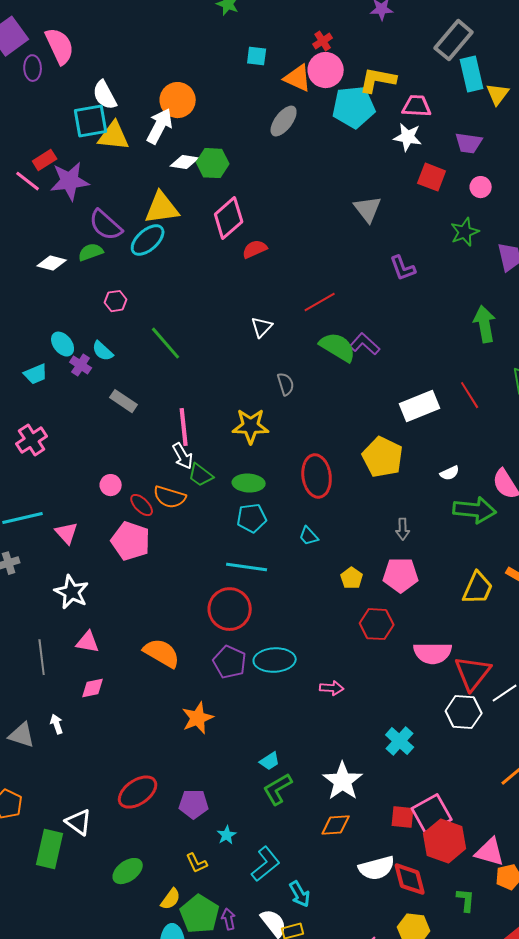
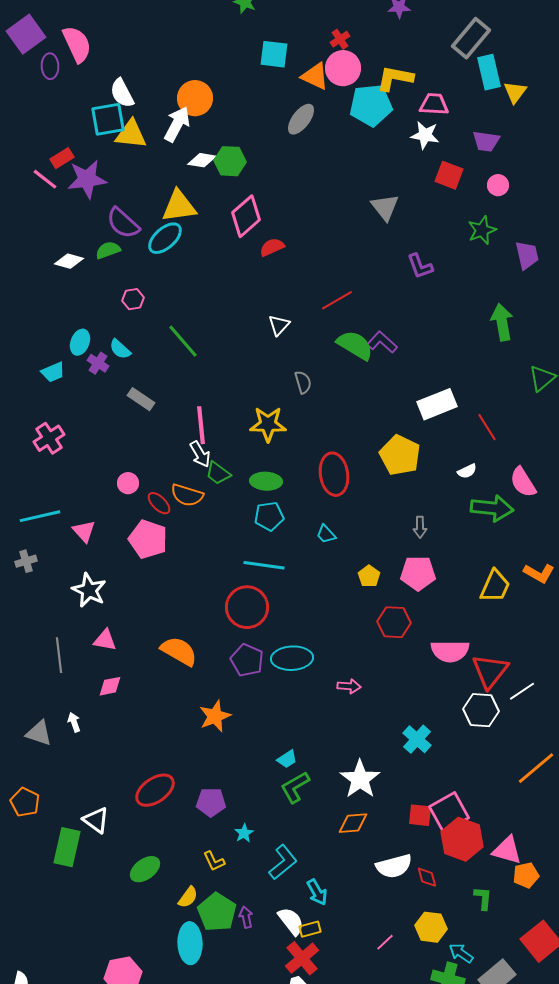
cyan square: (257, 56) -> (274, 54), size x1.4
cyan ellipse: (63, 344) -> (80, 342), turned 60
red line: (470, 395) -> (487, 427), moved
red diamond: (410, 879) -> (427, 877), size x0.6

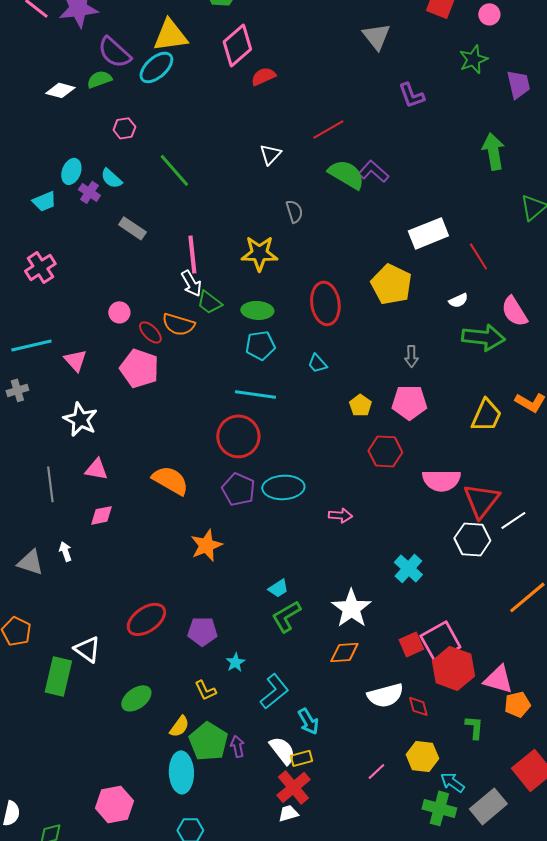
red square: (420, 815) -> (411, 644), turned -30

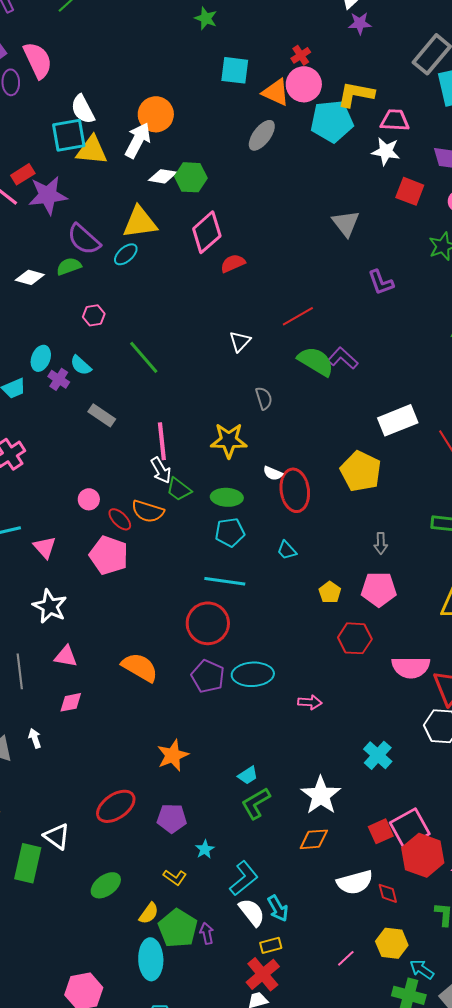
cyan ellipse: (156, 67) -> (126, 254), size x0.7
white semicircle: (458, 300) -> (273, 473), moved, turned 48
orange star: (206, 545) -> (173, 755), moved
yellow L-shape: (205, 690) -> (175, 877), turned -30
white semicircle: (282, 750) -> (252, 912), moved

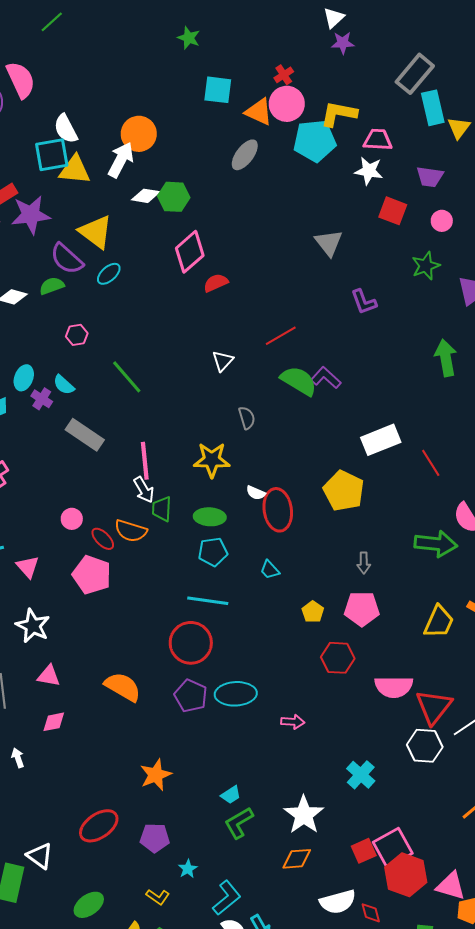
yellow triangle: (140, 222) -> (96, 232), moved, turned 45
gray rectangle: (102, 415) -> (85, 435), size x1.4
green trapezoid: (179, 489) -> (162, 509), turned 56

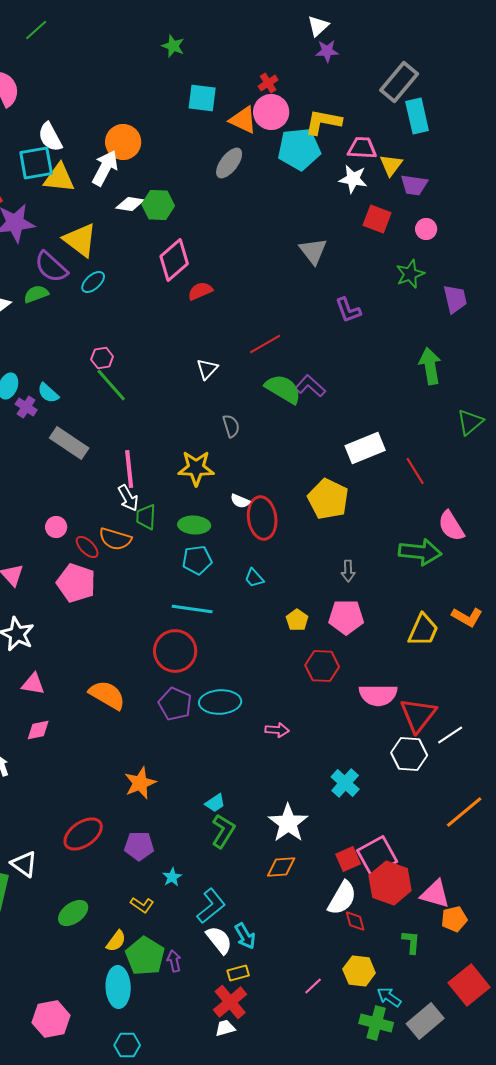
yellow triangle: (459, 128) -> (391, 165), moved
pink hexagon: (77, 335) -> (102, 358), moved
green L-shape: (239, 823) -> (223, 831), turned 152
white semicircle: (338, 902) -> (342, 898), moved, turned -45

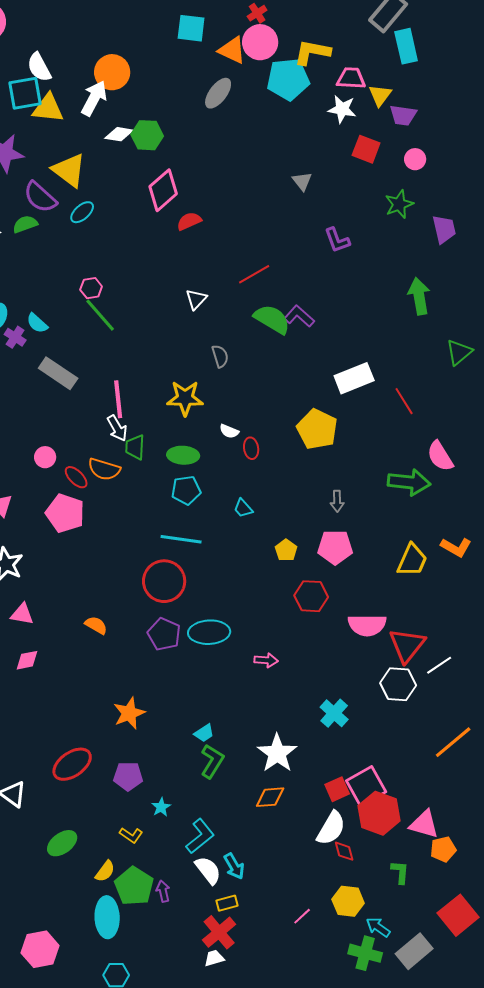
gray triangle: (313, 251) -> (302, 181), size x0.7
red ellipse: (262, 518) -> (251, 448), size x0.5
orange semicircle: (107, 695) -> (96, 625), size x0.6

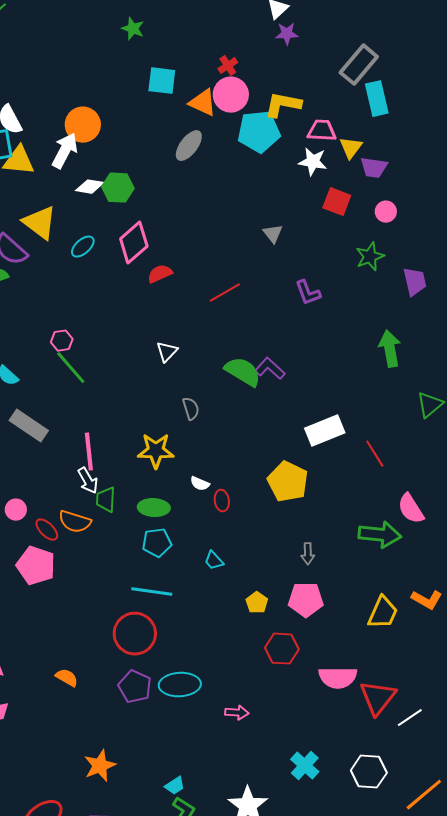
cyan ellipse: (82, 212) -> (83, 247), moved
red line: (254, 274) -> (225, 293), moved
white hexagon: (398, 684) -> (369, 772), moved

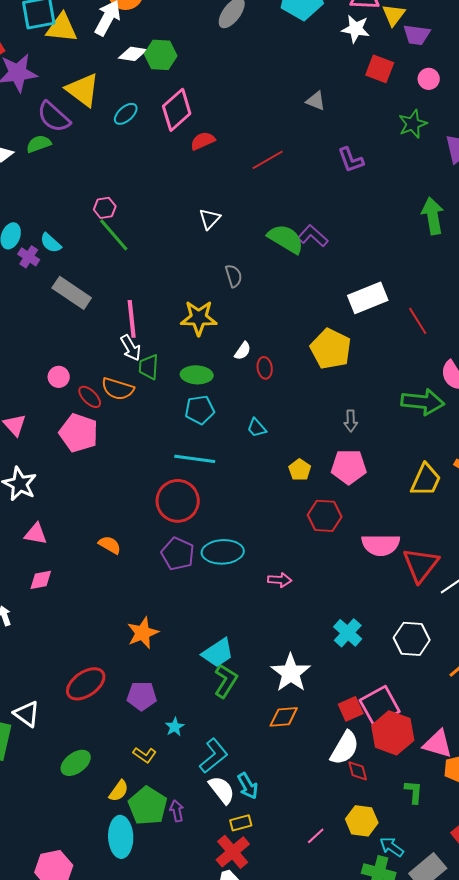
gray triangle: (273, 234) -> (316, 101), turned -30
white semicircle: (200, 484) -> (243, 351), turned -78
cyan trapezoid: (175, 786) -> (218, 653), size x1.6

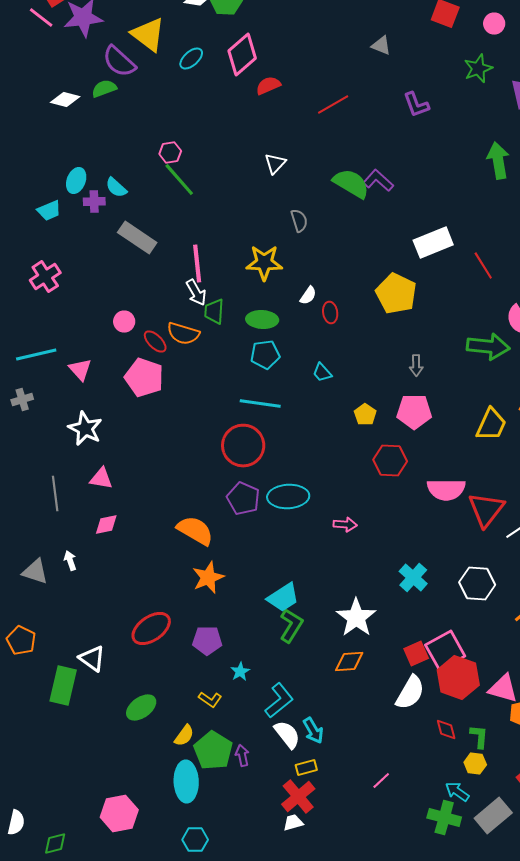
purple cross: (29, 257) -> (94, 202), turned -35
orange semicircle: (110, 545) -> (195, 530), moved, size x1.6
red diamond: (358, 771) -> (446, 730), moved
yellow hexagon: (362, 821) -> (475, 764), moved, size x0.7

